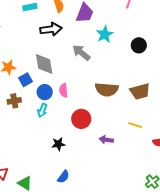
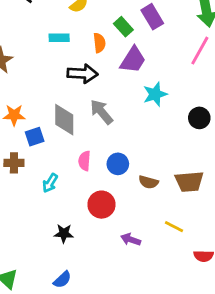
gray arrow: (81, 53) -> (101, 112), moved
brown semicircle: (107, 89) -> (148, 182), moved, size x0.6
blue circle: (45, 92) -> (118, 164), moved

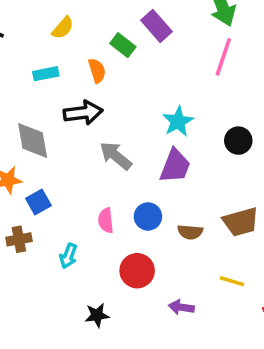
purple trapezoid: (133, 60) -> (175, 166), moved
gray diamond: (64, 120) -> (33, 141), moved

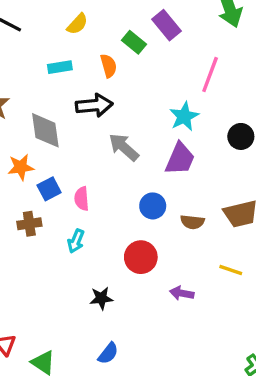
pink line: (223, 57) -> (210, 74), moved
pink semicircle: (106, 220) -> (82, 199), moved

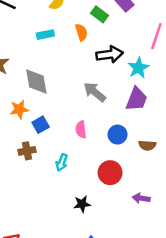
black arrow: (94, 105) -> (110, 54), moved
pink semicircle: (82, 199) -> (81, 129), moved

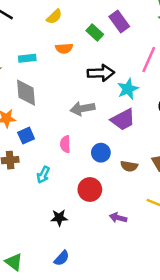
orange semicircle: (81, 32) -> (64, 48), moved, turned 98
cyan rectangle: (45, 35) -> (27, 58), moved
gray arrow: (95, 92) -> (82, 109), turned -55
purple trapezoid: (136, 99) -> (123, 120), turned 35

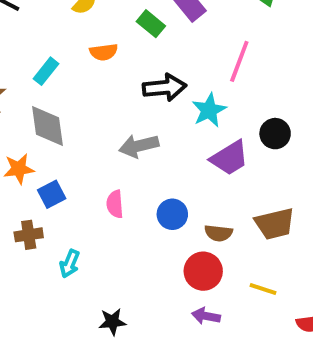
cyan rectangle: (27, 58) -> (46, 71), turned -42
purple trapezoid: (123, 120) -> (230, 158), moved
cyan arrow: (43, 175) -> (70, 264), moved
red circle: (90, 189) -> (203, 271), moved

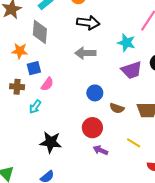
black arrow: (165, 87) -> (88, 23), moved
cyan star: (209, 110) -> (126, 43), turned 30
pink semicircle: (115, 204) -> (47, 84), moved, turned -152
red circle: (203, 271) -> (92, 128), moved
black star: (112, 322) -> (51, 142), size x1.5

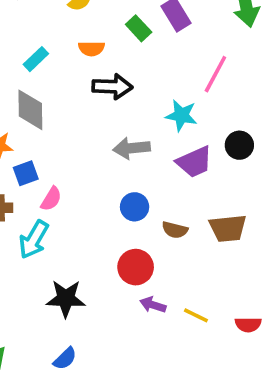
gray arrow: (85, 53) -> (132, 148), moved
cyan arrow: (35, 107) -> (34, 240), size x1.5
yellow line: (134, 143) -> (196, 315), moved

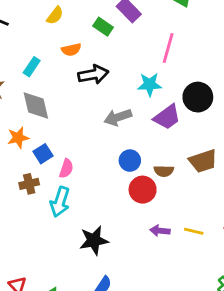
black circle: (239, 145) -> (198, 97), size x1.4
red circle: (136, 267) -> (143, 190), moved

